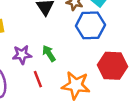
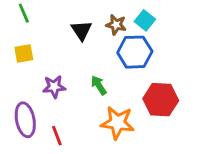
green arrow: (49, 53) -> (99, 85), moved
red line: (38, 79) -> (57, 136), moved

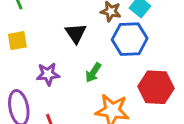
black triangle: (81, 30) -> (76, 33), moved
green arrow: (99, 85) -> (93, 73), turned -114

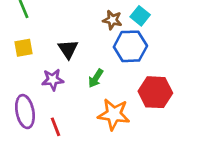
black triangle: (76, 33) -> (68, 49), moved

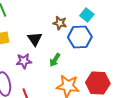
brown star: (112, 20) -> (60, 23), moved
red hexagon: (155, 92) -> (98, 83), moved

